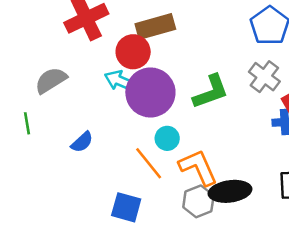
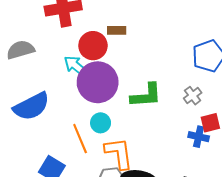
brown rectangle: (155, 27) -> (117, 30), size x0.6
gray cross: (264, 77) -> (193, 96), size x0.7
blue semicircle: (82, 142) -> (31, 106), size x1.8

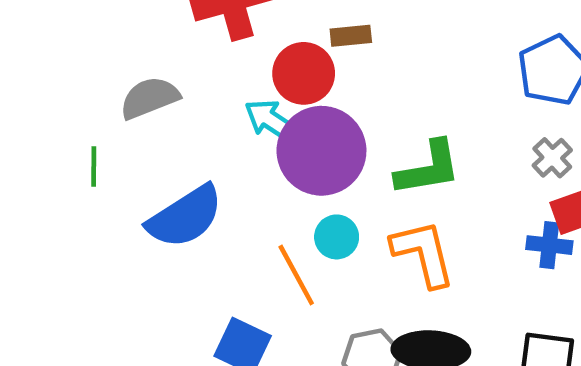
gray cross: (193, 96) -> (552, 158), moved
orange L-shape: (119, 153) -> (423, 253), moved

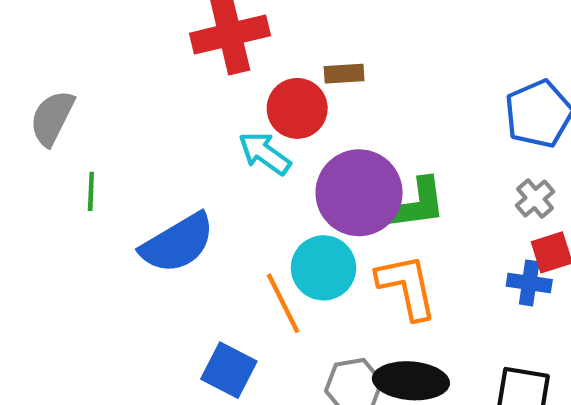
gray semicircle: (150, 98) -> (52, 118), moved, turned -44
purple circle: (321, 151) -> (359, 193), moved
cyan circle: (337, 237) -> (324, 268), size x1.5

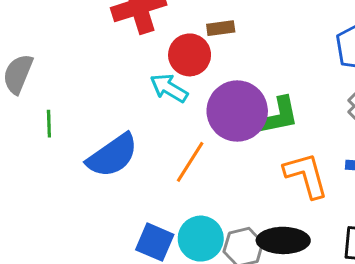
cyan circle: (324, 268) -> (201, 239), moved
orange L-shape: (407, 287) -> (306, 175), moved
orange line: (283, 303) -> (190, 162), moved, turned 63

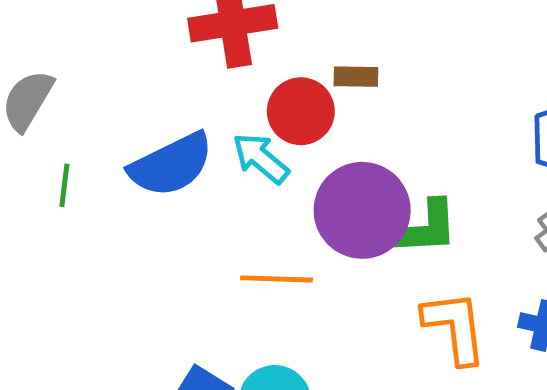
blue semicircle: (112, 156) -> (171, 165), moved
orange line: (190, 162) -> (276, 279), turned 51

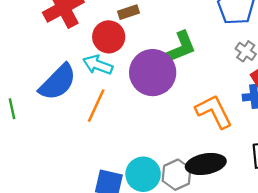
green L-shape: (423, 228) -> (180, 48), moved
orange line: (276, 279) -> (96, 106), moved, turned -48

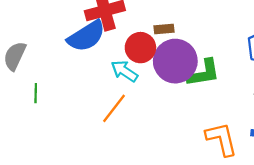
purple circle: (153, 73) -> (175, 61), moved
blue semicircle: (58, 82) -> (86, 36), moved

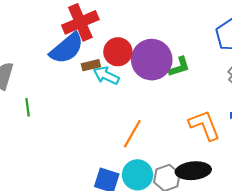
brown rectangle: (164, 29) -> (91, 65), moved
green L-shape: (204, 73) -> (179, 67), size x0.7
orange line: (114, 108) -> (132, 134), moved

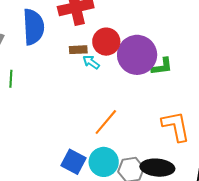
blue semicircle: (67, 48) -> (33, 27), moved, turned -63
cyan arrow: (106, 75) -> (91, 62), size x0.7

